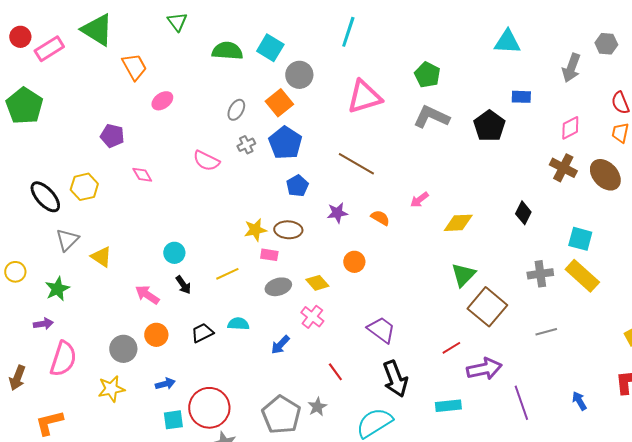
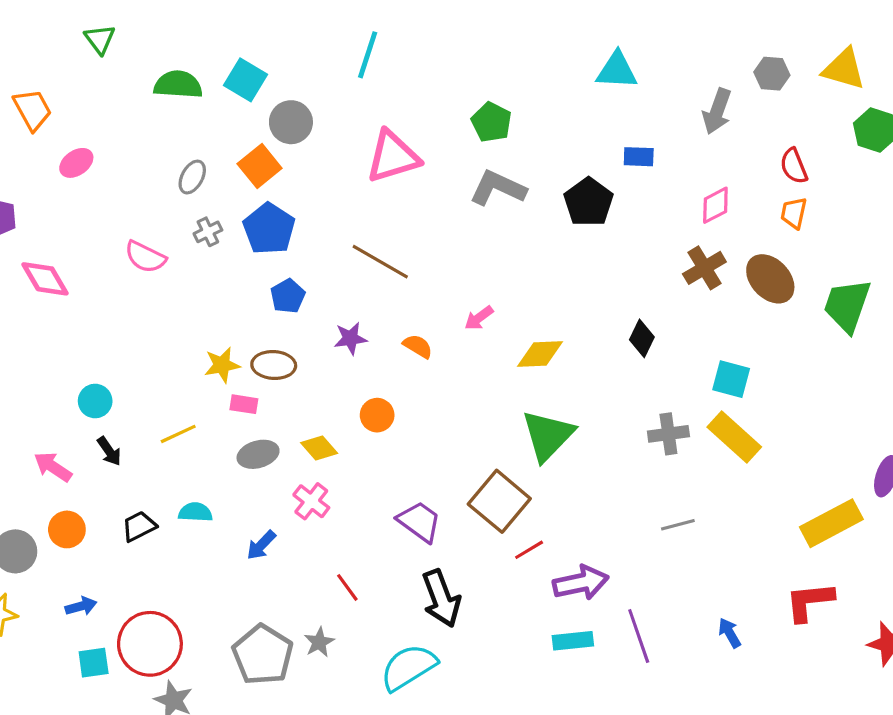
brown cross: (563, 168) -> (704, 268), turned 32
pink diamond: (142, 175) -> (45, 279), size x1.5
green triangle: (463, 275) -> (548, 435), size x1.4
brown square: (487, 307) -> (499, 501), moved
cyan rectangle: (448, 406) -> (573, 641), moved

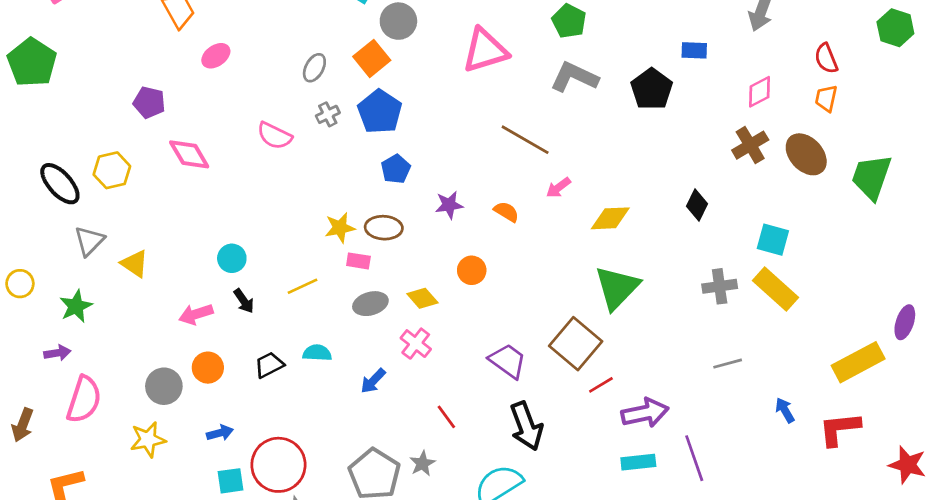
brown line: (380, 262) -> (525, 140), moved
pink arrow: (53, 467) -> (196, 314), turned -52
blue arrow: (730, 633) -> (785, 410), moved

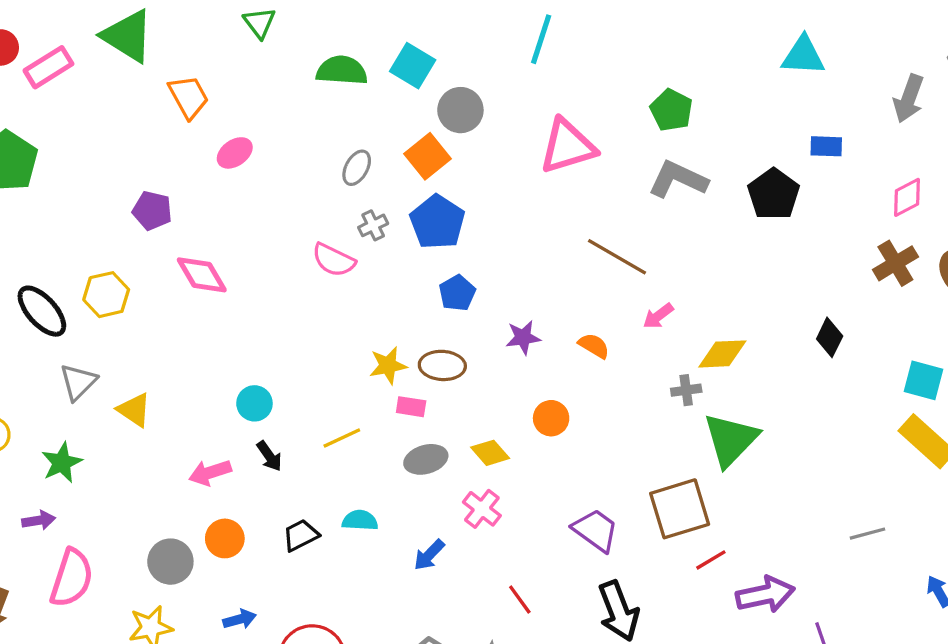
pink semicircle: (274, 136) -> (334, 260), moved
gray cross: (720, 286) -> (686, 390), moved, size x0.7
brown square: (576, 344) -> (680, 509), turned 33

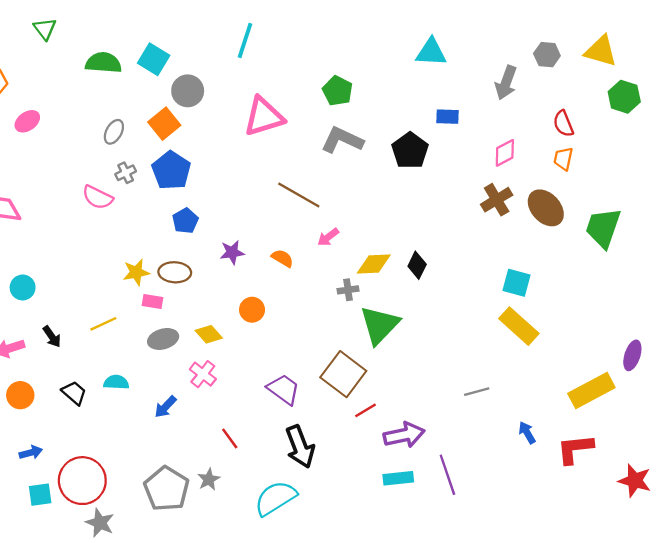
black diamond: (830, 337) -> (417, 265), moved
cyan circle: (254, 403) -> (23, 287), moved
brown square: (680, 509) -> (343, 374), turned -36
black trapezoid: (301, 535) -> (74, 393), turned 68

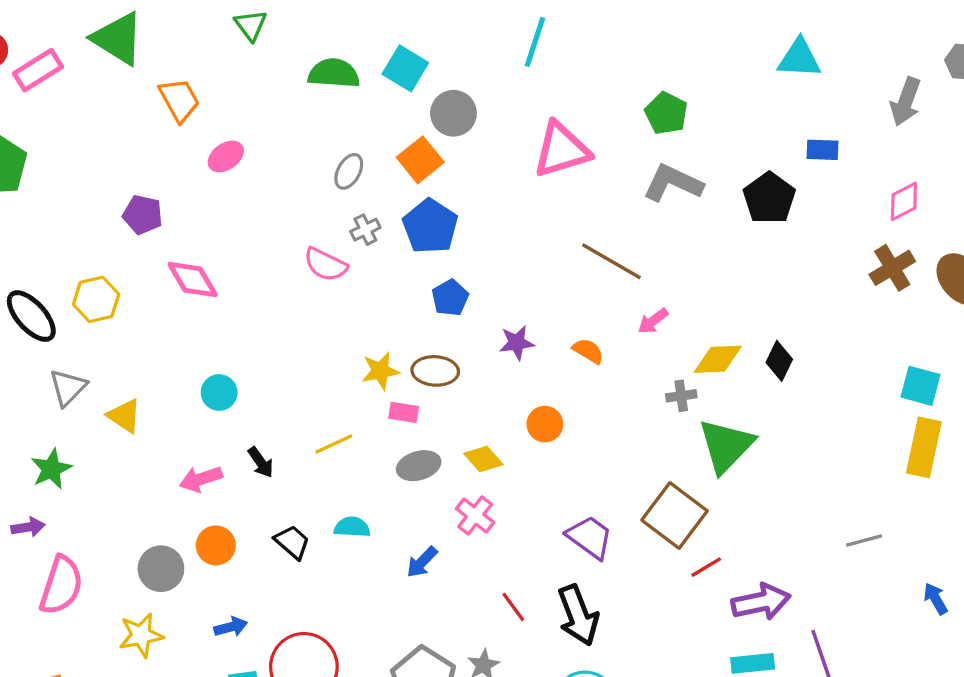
yellow rectangle: (519, 326) -> (924, 447), turned 60
black arrow: (300, 447) -> (578, 615), moved

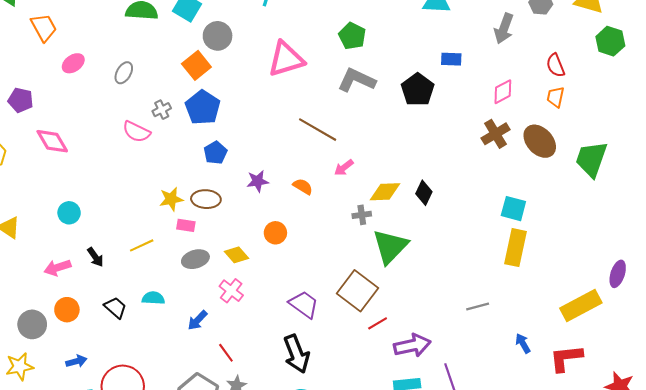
gray ellipse: (349, 171) -> (124, 73), moved
red line: (513, 607) -> (226, 353), moved

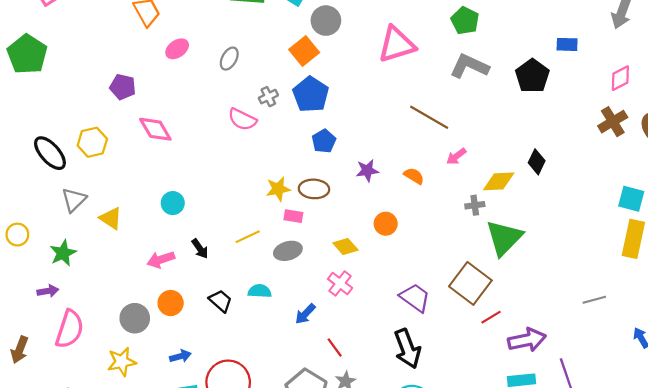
black diamond: (424, 193) -> (537, 162), moved
gray ellipse: (195, 259) -> (288, 251), moved

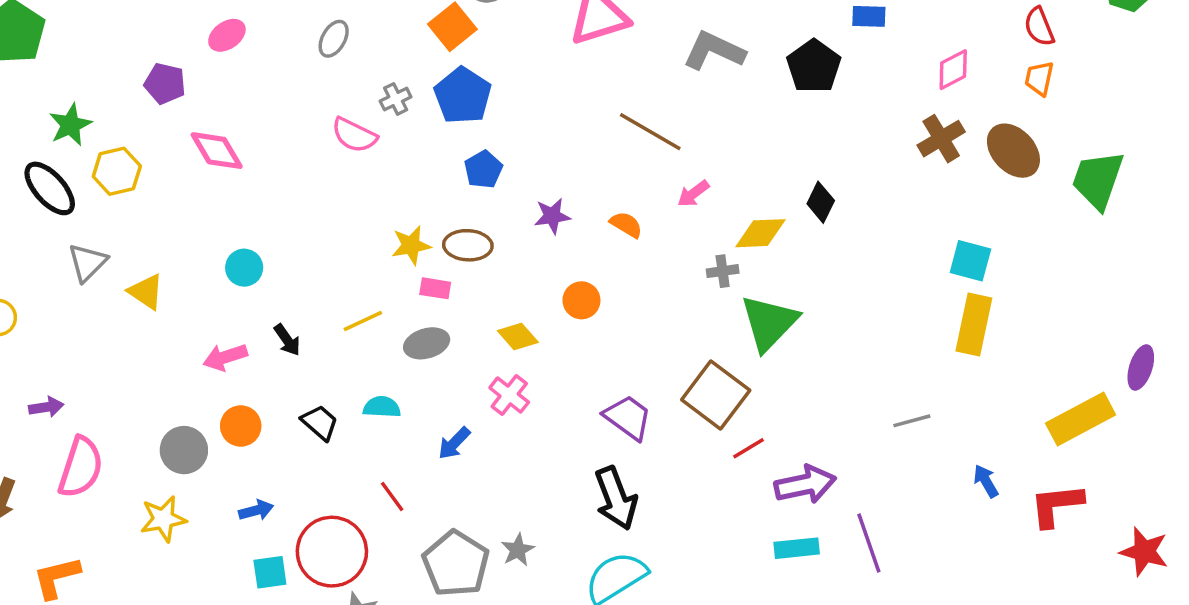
pink ellipse: (177, 49) -> (227, 35), moved
green star: (63, 253) -> (70, 125), moved
red line: (335, 348) -> (392, 497), moved

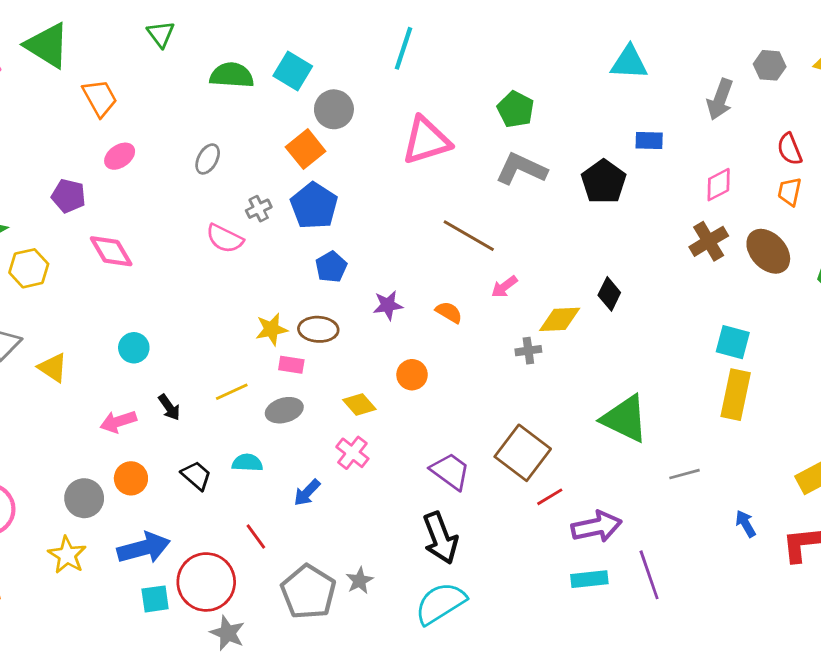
green triangle: (769, 323) -> (625, 419), moved, turned -48
blue arrow: (256, 510) -> (144, 548), size x1.8
yellow star: (163, 519) -> (67, 555), turned -30

